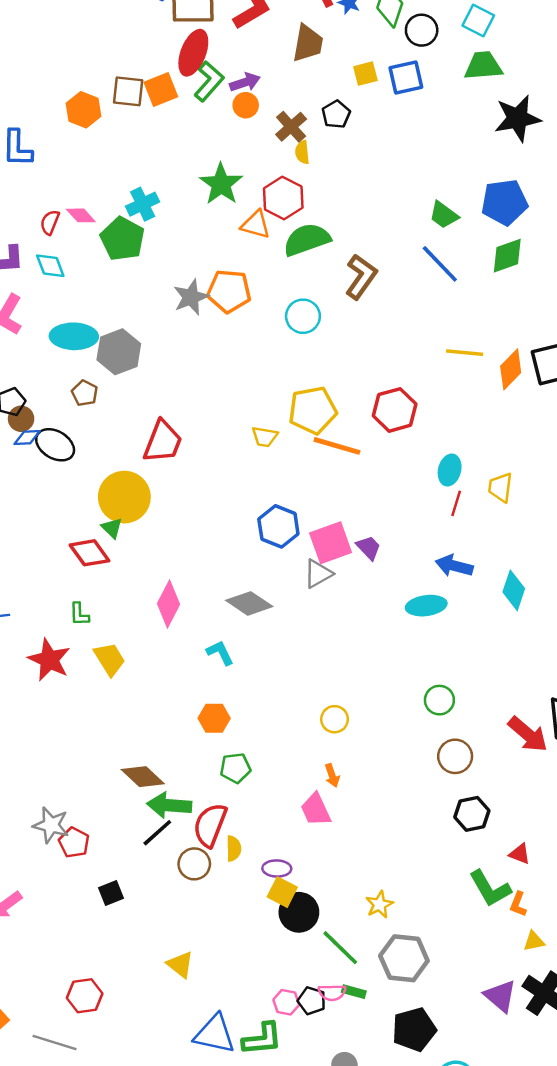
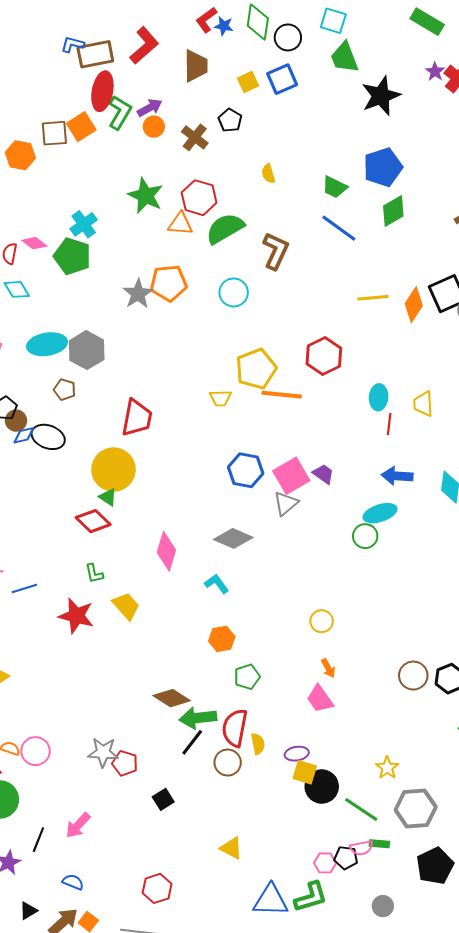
green trapezoid: (483, 66) -> (344, 57), turned -96
yellow semicircle: (302, 152) -> (268, 174), moved
green circle: (439, 700) -> (365, 536), moved
brown circle: (455, 756) -> (413, 676), moved

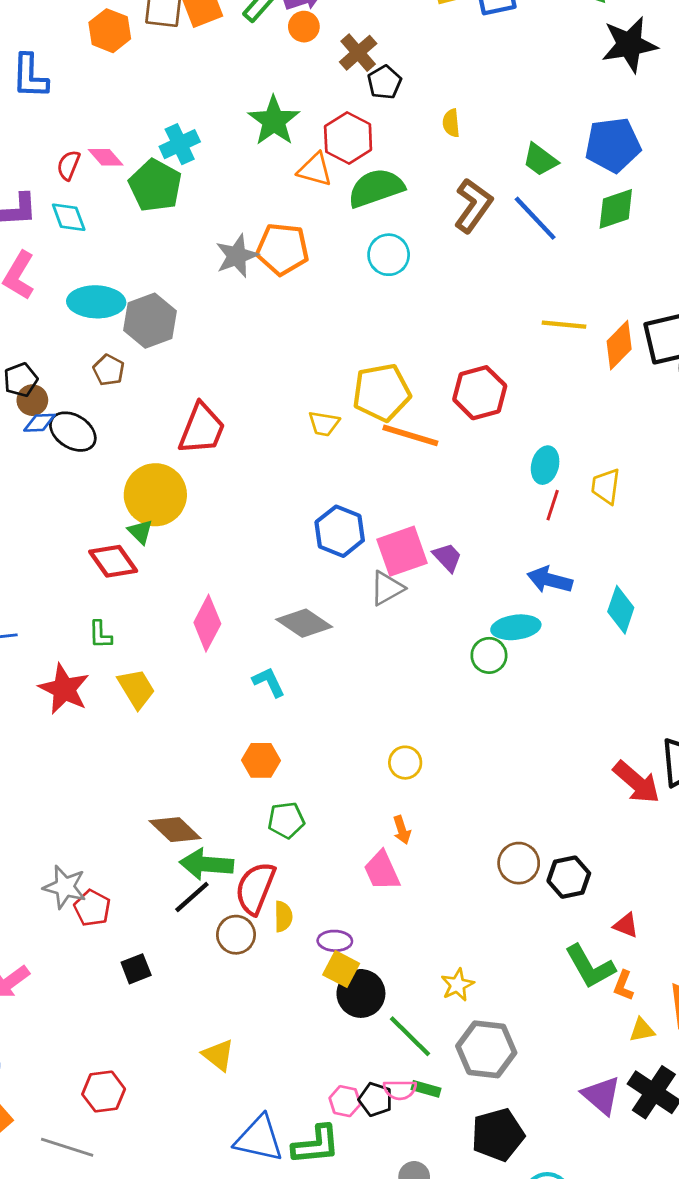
black pentagon: (230, 120) -> (384, 82), moved
brown L-shape: (276, 251) -> (473, 205), moved
cyan circle: (234, 292) -> (389, 255), moved

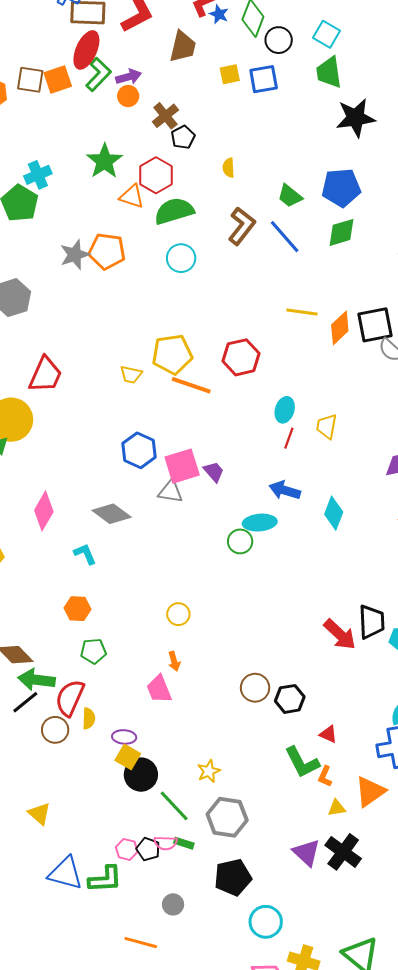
gray triangle: (387, 588) -> (170, 492), turned 36

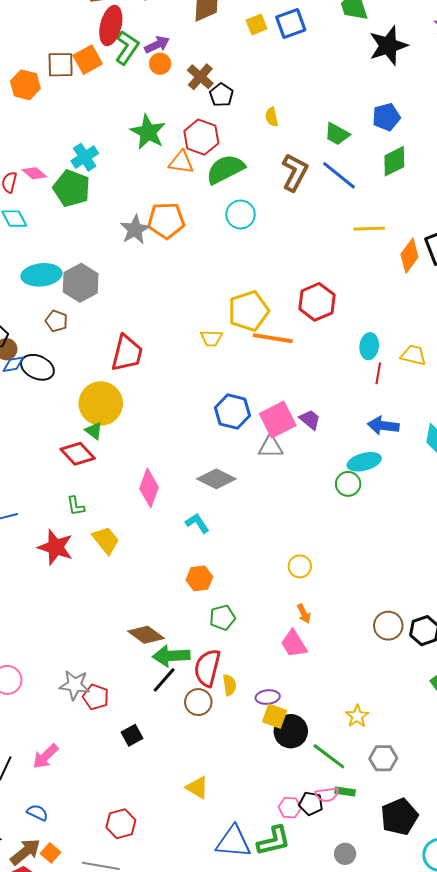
blue pentagon: (341, 188) -> (386, 117), size x0.7
yellow line: (302, 312) -> (369, 229), moved
yellow trapezoid: (327, 426) -> (413, 355), turned 104
gray hexagon: (227, 817) -> (383, 758), size x0.7

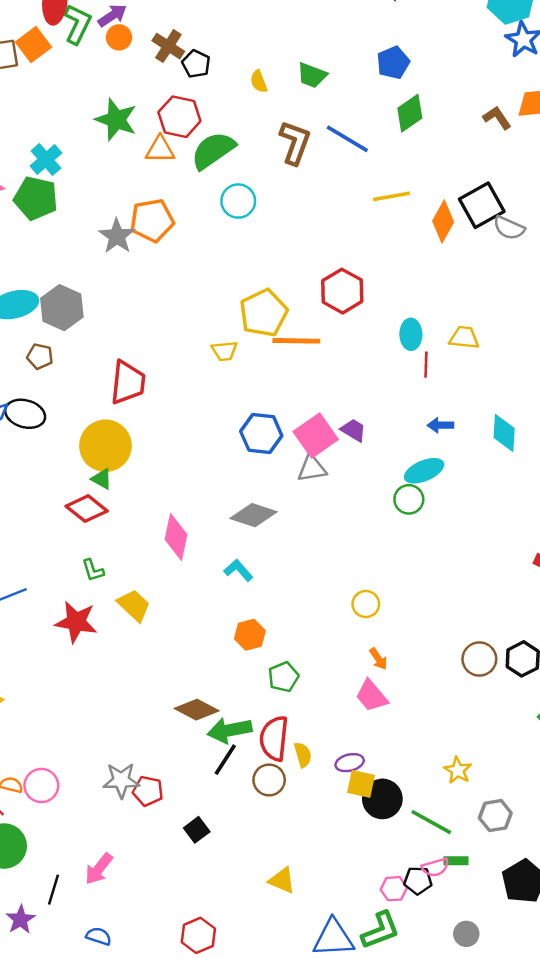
green trapezoid: (337, 134) -> (312, 75), moved
blue arrow: (383, 426) -> (440, 425), size x0.7

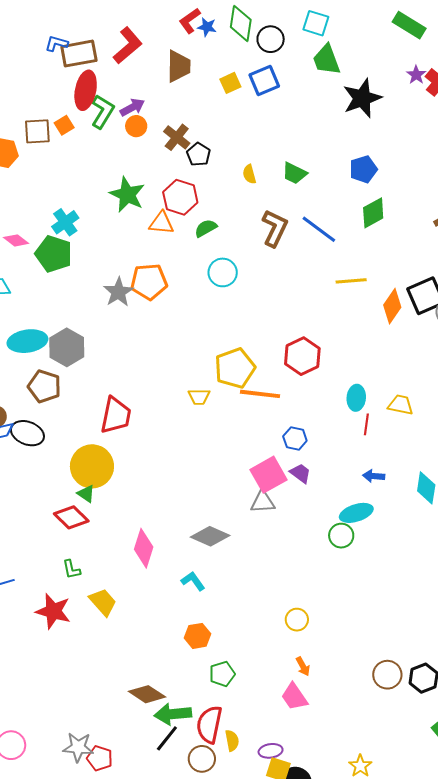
orange square: (33, 45) -> (64, 125), size x0.7
green semicircle: (213, 150) -> (206, 228), size x0.6
brown pentagon: (40, 356) -> (44, 386), size x1.5
blue hexagon: (261, 434) -> (295, 438), moved, size x0.7

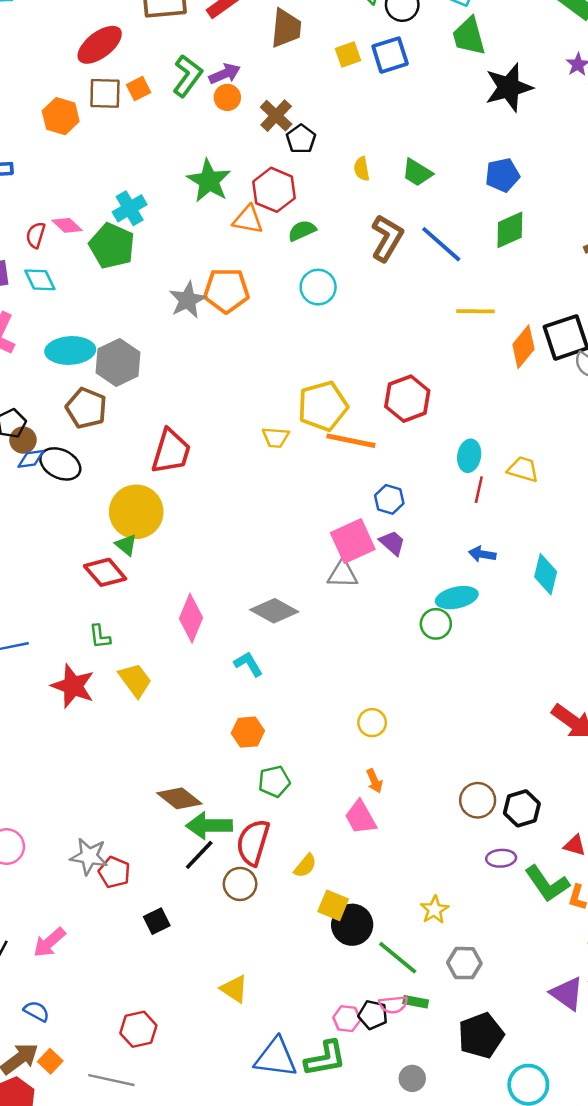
red ellipse: (86, 90) -> (100, 45), moved, turned 36
yellow semicircle: (232, 741) -> (305, 866), moved, turned 45
purple ellipse: (271, 751) -> (501, 858), moved

